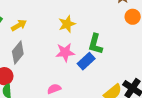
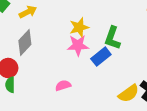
yellow star: (67, 24) -> (79, 27), moved

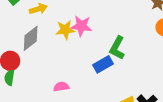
yellow star: (79, 27) -> (65, 30), moved
pink star: (78, 45) -> (81, 26), moved

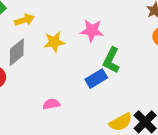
pink star: (81, 26) -> (92, 31), moved

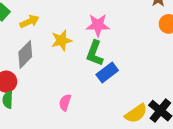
green L-shape: (111, 60) -> (95, 53), moved
pink semicircle: (51, 104) -> (65, 103), turned -56

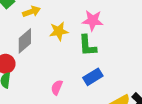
green L-shape: (95, 53) -> (87, 46), turned -30
blue rectangle: (107, 73) -> (93, 77), moved

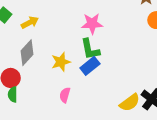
yellow star: (59, 31) -> (61, 62), moved
blue rectangle: (93, 77) -> (90, 66), moved

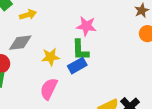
gray diamond: (27, 53) -> (20, 43), turned 30
pink semicircle: (65, 95) -> (49, 89), size x1.5

